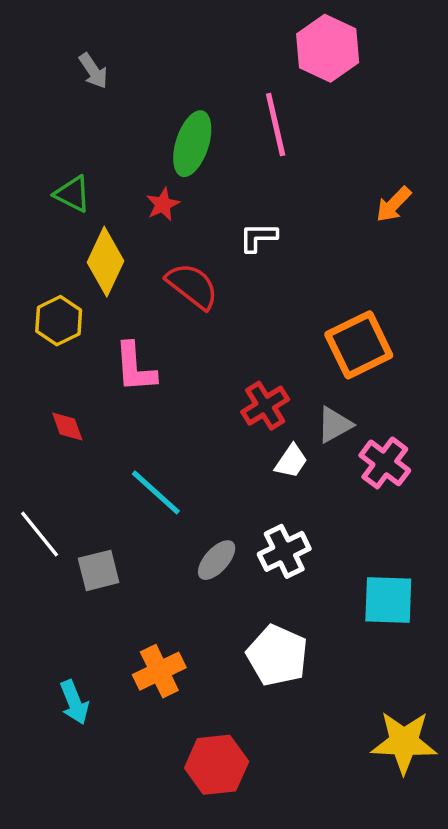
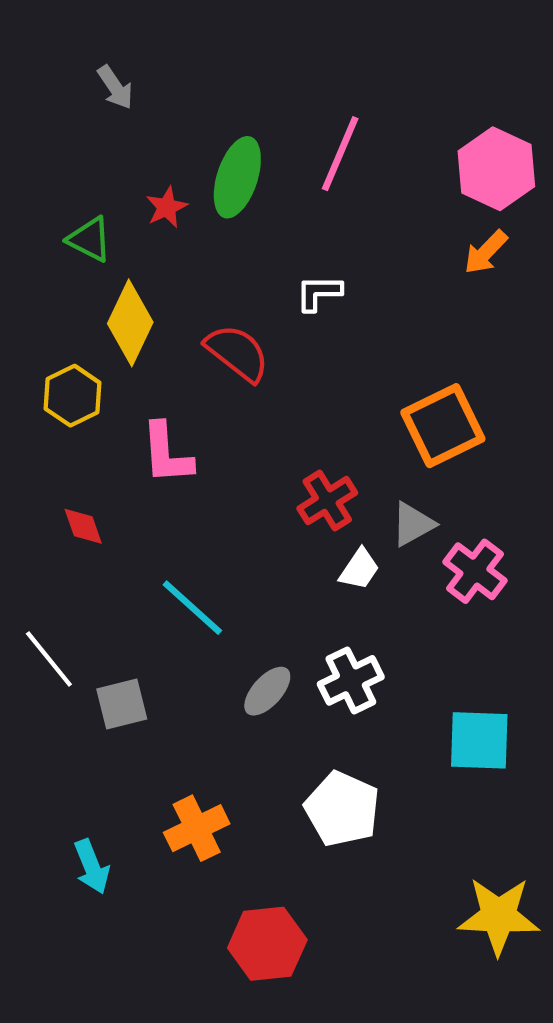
pink hexagon: (328, 48) -> (496, 169), moved
pink line: (276, 125) -> (340, 154), turned 36
red star: (163, 204) -> (167, 207), moved

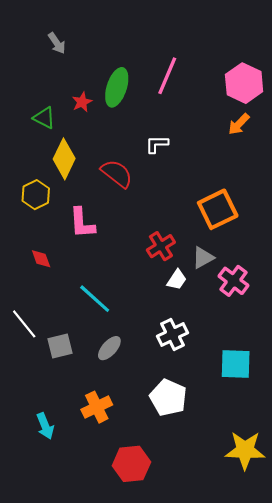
gray ellipse: (267, 691) -> (109, 348), moved

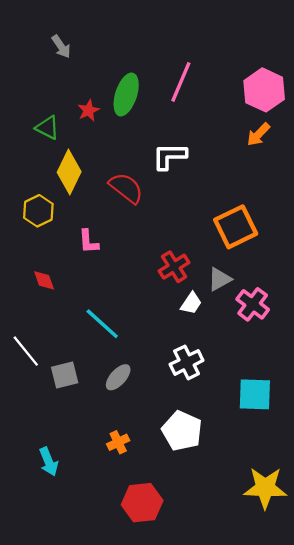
white L-shape: (157, 144) -> (169, 156), size x1.4
pink L-shape: (82, 223) -> (89, 242), size x0.7
orange cross: (97, 407) -> (118, 442), moved, size x0.7

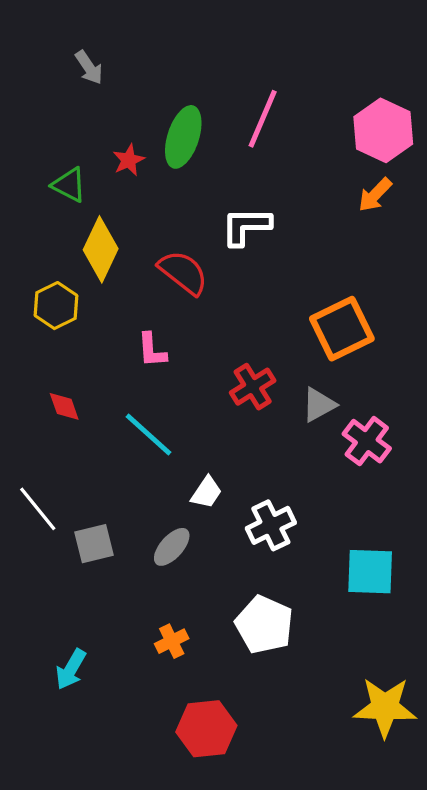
pink L-shape: (89, 242) -> (152, 350), moved
white trapezoid: (191, 303) -> (206, 492), moved
cyan line: (102, 324) -> (149, 434), moved
cyan arrow: (49, 462) -> (71, 669), turned 52

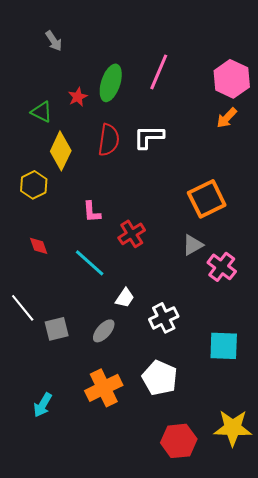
red semicircle: (183, 272) -> (109, 140), moved, turned 60
red cross: (253, 387) -> (132, 234), moved
orange cross: (172, 641) -> (104, 388), size x1.8
red hexagon: (206, 729) -> (179, 441), moved

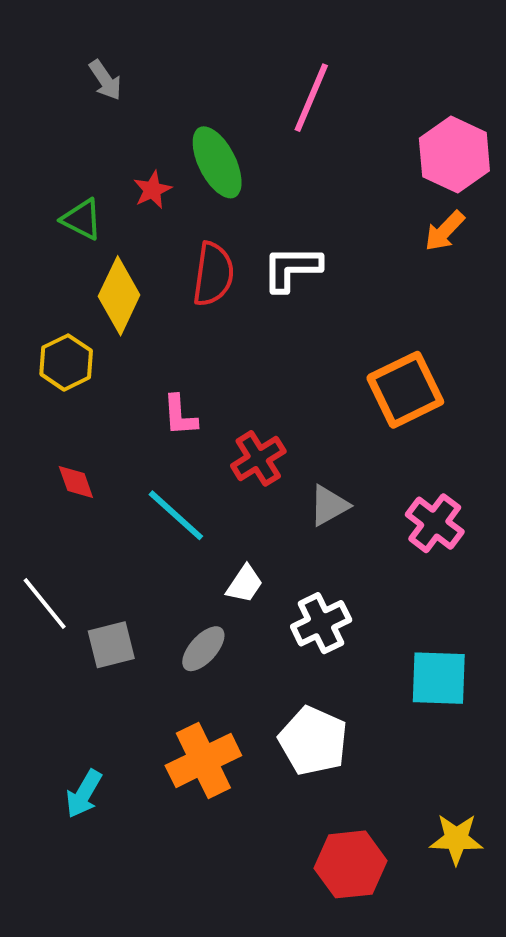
pink line: (159, 72) -> (311, 98), moved
green ellipse: (111, 83) -> (217, 162), turned -45
gray triangle: (193, 245) -> (329, 506), moved
yellow star: (233, 428) -> (456, 839), size x0.7

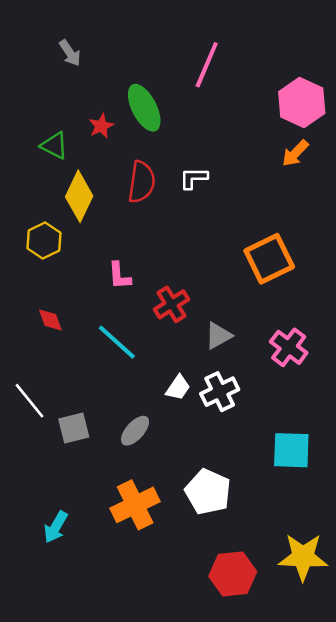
white L-shape: (292, 268) -> (194, 178), size x0.7
white trapezoid: (245, 584) -> (178, 388), moved
white cross: (321, 623) -> (220, 392), moved
yellow star: (456, 839) -> (303, 557), size x1.4

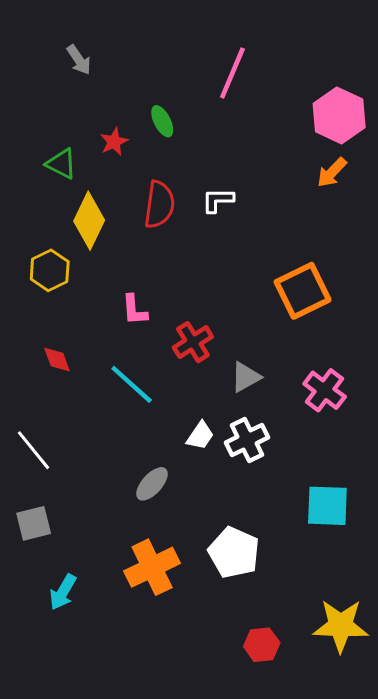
green ellipse: (144, 108) -> (162, 121), size x0.6
gray square: (74, 428) -> (34, 523), moved
red hexagon: (233, 574) -> (262, 645), size x0.7

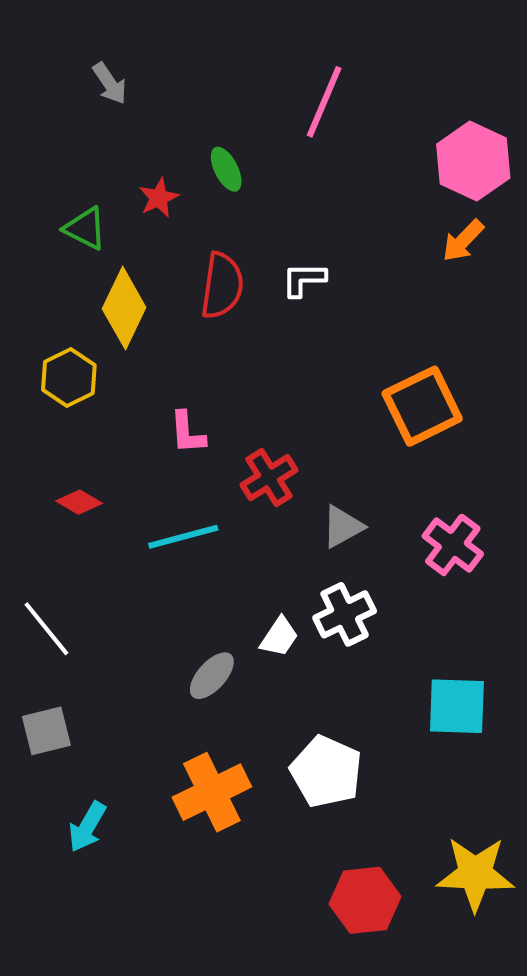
red diamond: (57, 360) -> (79, 502), turned -40
cyan line: (132, 384) -> (183, 537), turned -57
white trapezoid: (200, 436) -> (279, 637), moved
red hexagon: (262, 645) -> (365, 900), size x1.4

